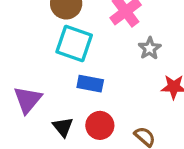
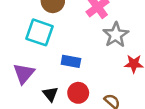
cyan square: (74, 44) -> (40, 32), moved
gray star: (150, 48) -> (116, 35), size x1.5

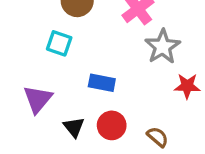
cyan square: (40, 32) -> (59, 43), size x0.7

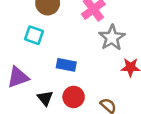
purple triangle: (38, 99) -> (18, 77), turned 30

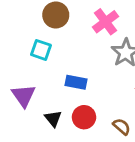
purple triangle: (18, 77) -> (23, 96), turned -45

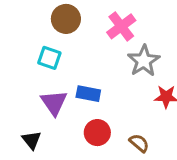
purple triangle: (23, 96) -> (54, 103), moved
black triangle: (53, 119) -> (32, 140), moved

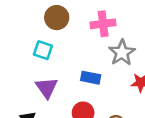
pink cross: (121, 26) -> (103, 24), turned 30
blue rectangle: (88, 94) -> (91, 78), moved

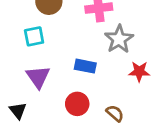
cyan square: (43, 50) -> (34, 36), turned -30

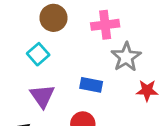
cyan square: (34, 36) -> (38, 54), turned -30

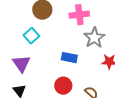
purple triangle: (42, 96) -> (21, 64), moved

